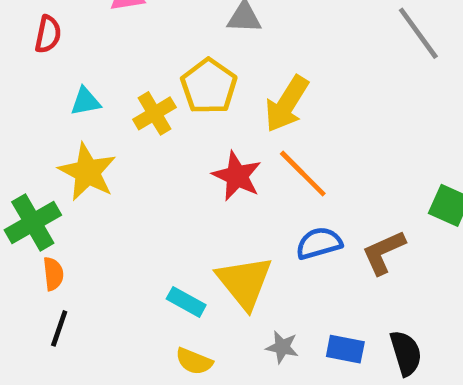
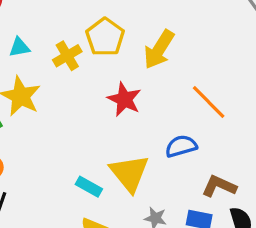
orange line: (303, 174) -> (209, 102), moved
brown L-shape: (384, 252) -> (219, 186), moved, turned 48

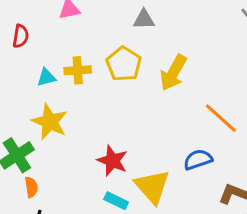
yellow cross: (67, 56) -> (78, 70), moved, turned 30
red star: (124, 99) -> (112, 161), moved

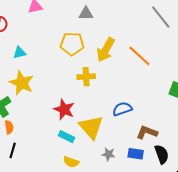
yellow pentagon: (124, 64) -> (72, 44), turned -30
yellow cross: (78, 70) -> (86, 77), moved
orange line: (221, 118) -> (139, 56), moved

